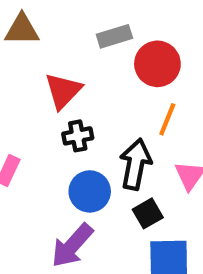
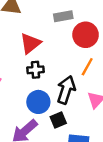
black square: (148, 213) -> (58, 120), moved

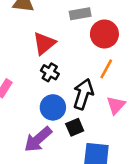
black cross: (36, 70) -> (50, 72), turned 35

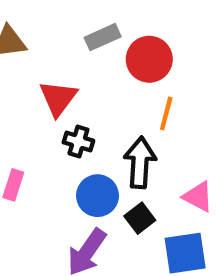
pink triangle: (116, 105) -> (198, 197), moved, turned -30

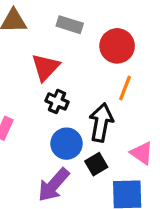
gray rectangle: (103, 37) -> (70, 25), moved, turned 35

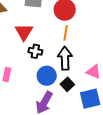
orange line: (125, 88) -> (66, 33), moved

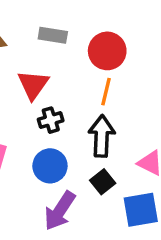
black cross: (35, 51) -> (51, 120), turned -32
blue circle: (47, 76) -> (50, 166), moved

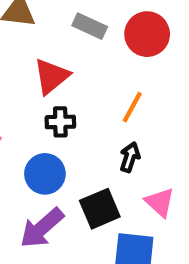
red circle: (107, 51) -> (147, 34), moved
black arrow: (102, 136) -> (130, 157), moved, size x0.6
black square: (103, 182) -> (100, 209), size x1.4

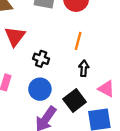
red triangle: (51, 76) -> (15, 36), moved
black cross: (60, 122) -> (41, 59), turned 35

